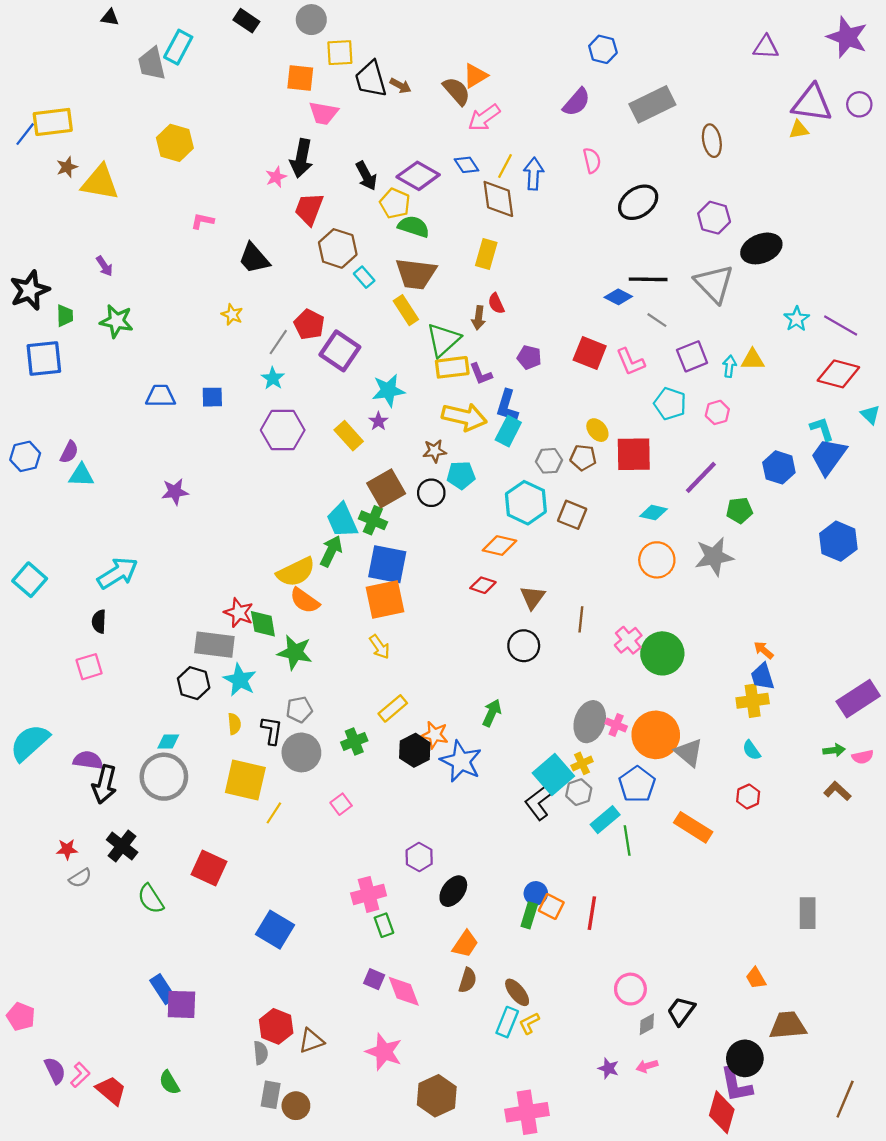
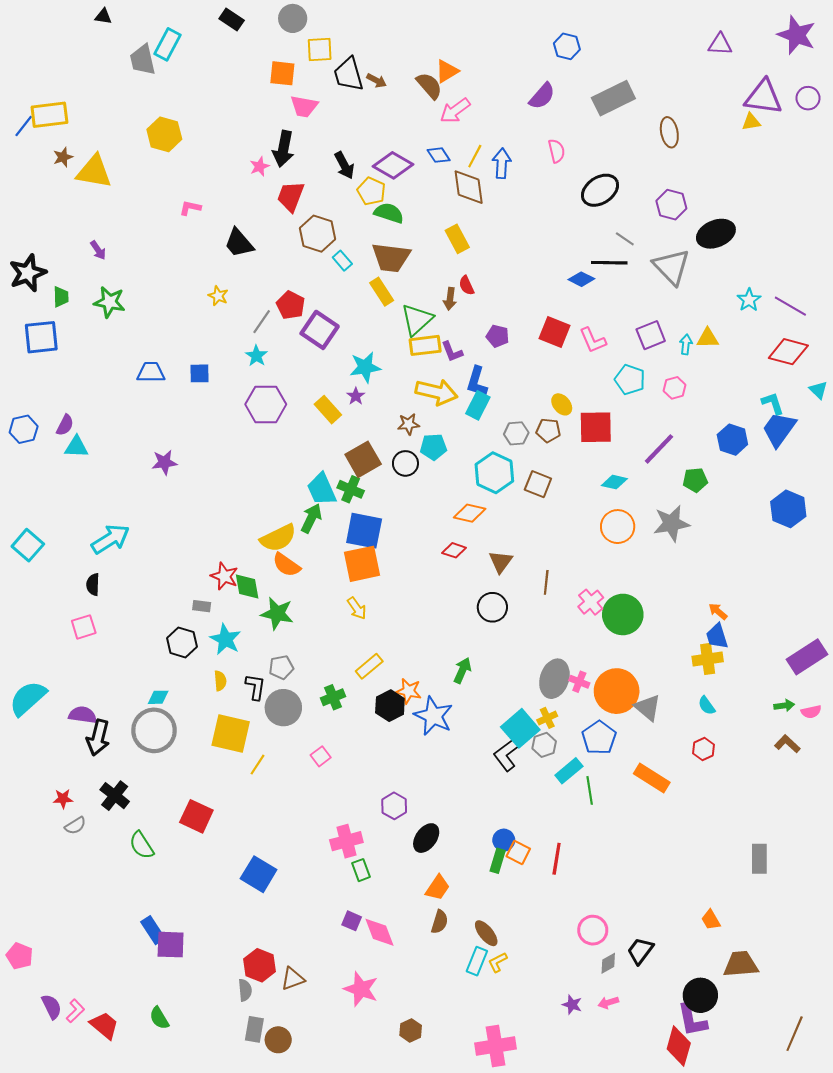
yellow rectangle: (486, 254) -> (457, 239), turned -44
gray line: (657, 320) -> (625, 239), moved
gray rectangle: (214, 645) -> (202, 606), size x0.5
brown hexagon: (437, 1096) -> (411, 1030), size x0.6

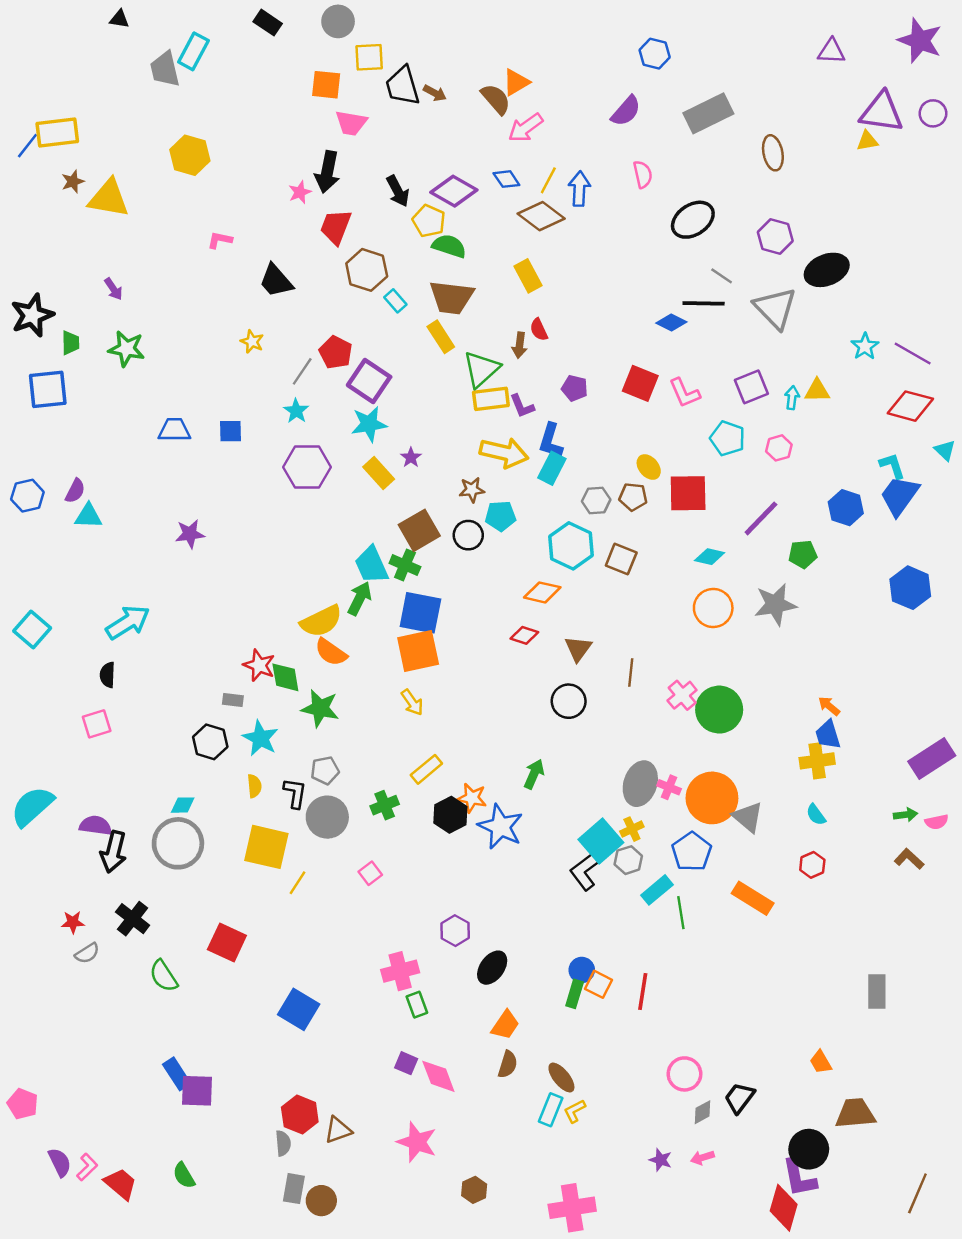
brown diamond: (469, 187) -> (541, 216), turned -45
cyan star: (365, 367) -> (369, 424), moved

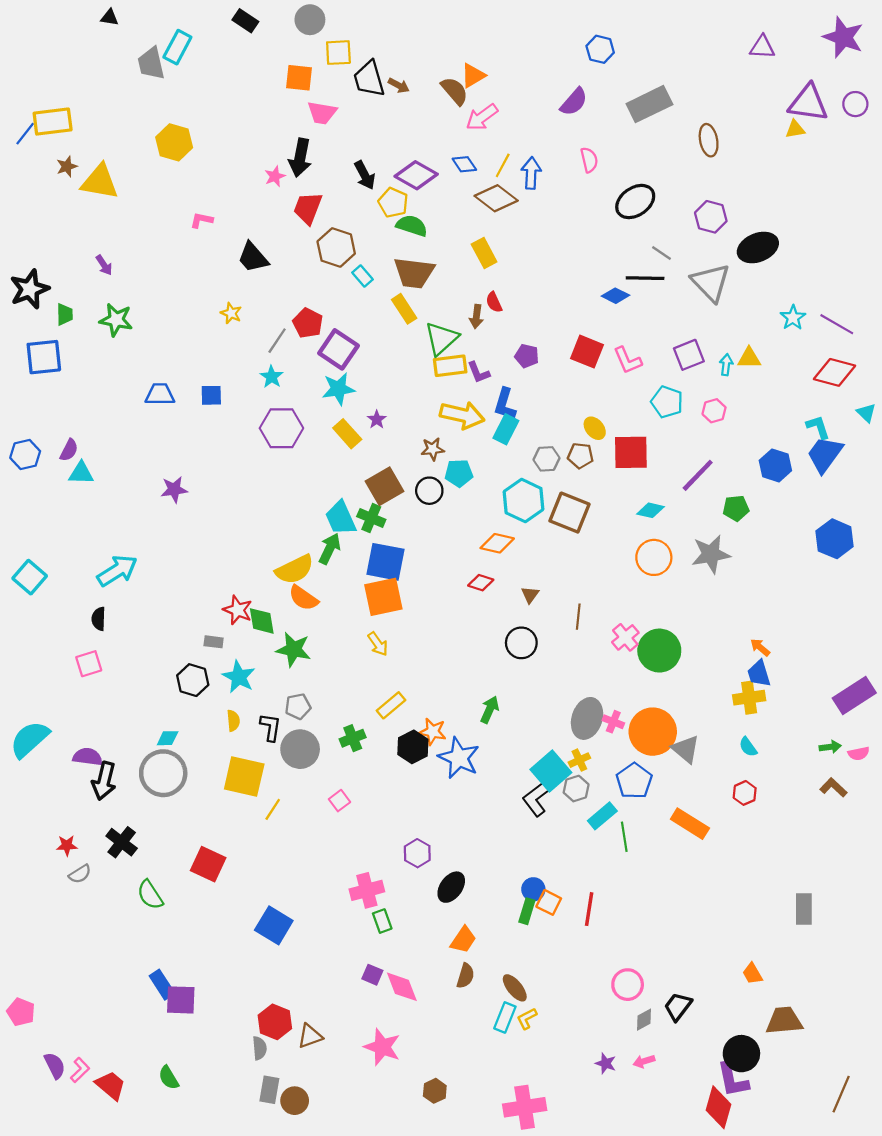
brown square: (621, 559) -> (569, 513), size x1.4
brown triangle: (578, 649) -> (530, 595), size x0.7

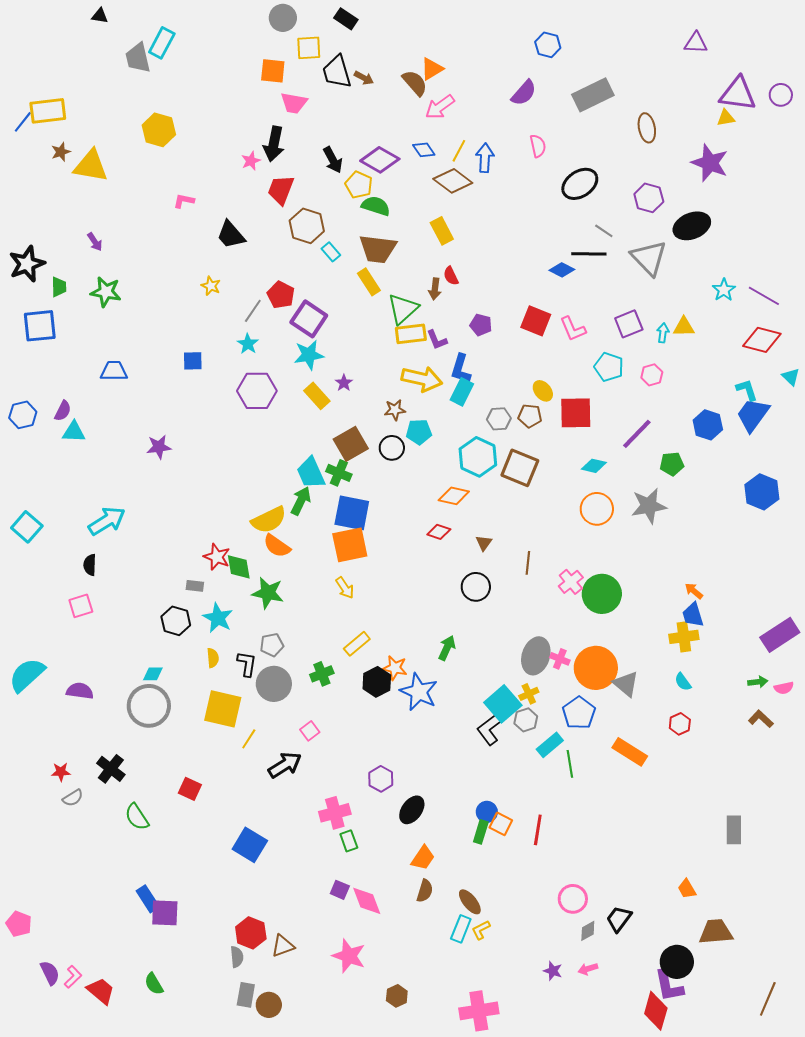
black rectangle: (245, 21) -> (346, 19), moved
purple star: (843, 37) -> (710, 163), moved
blue trapezoid: (160, 394) -> (114, 371), moved
black arrow: (104, 781) -> (285, 765), moved, turned -136
red square: (208, 864) -> (190, 789), size x0.7

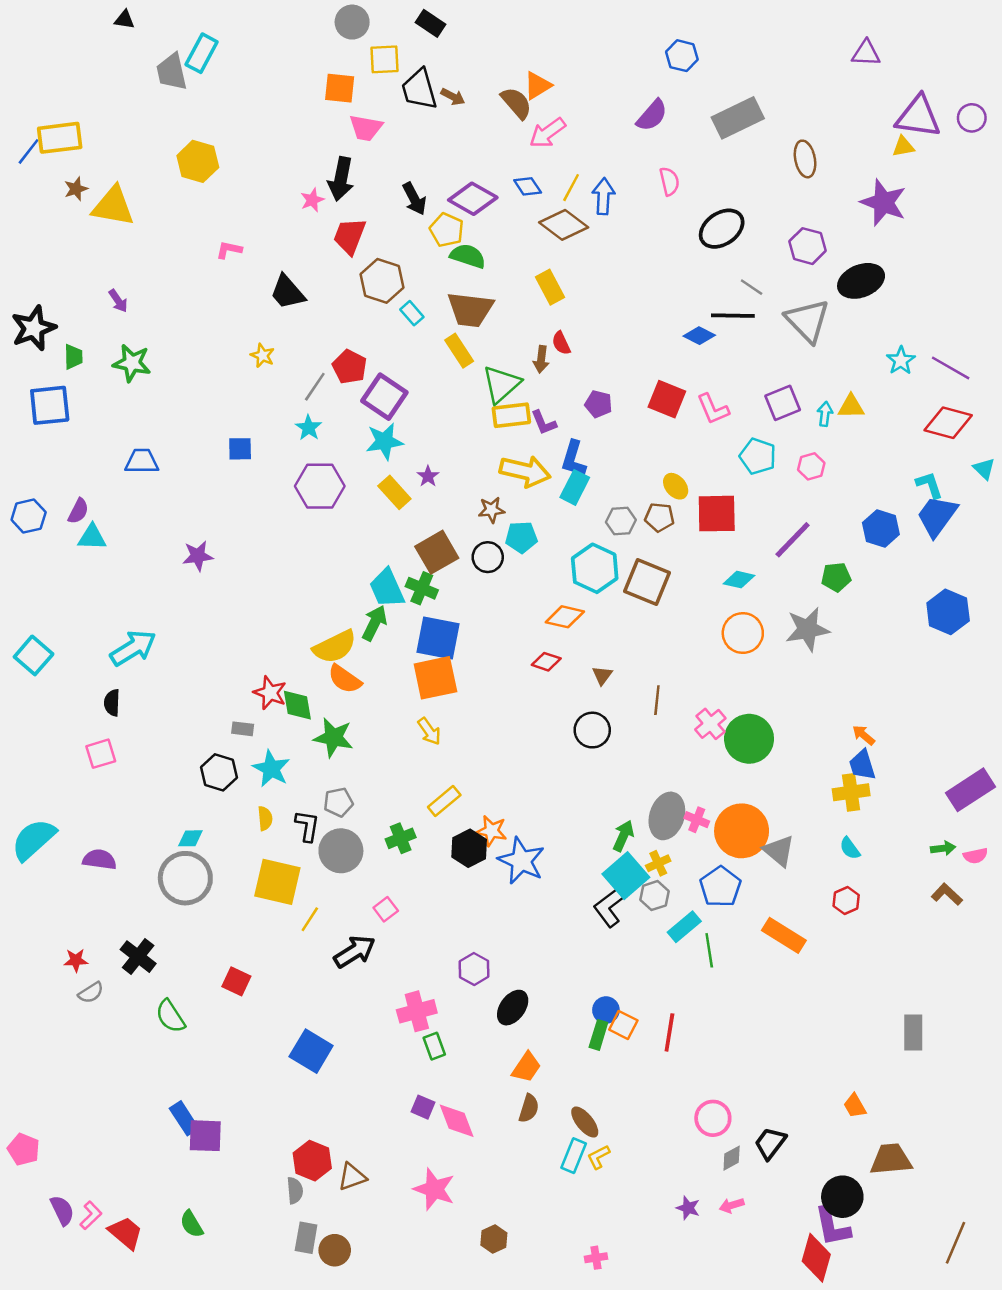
green arrow: (447, 648) -> (623, 836), moved
pink cross: (479, 1011) -> (596, 1258), size x0.5

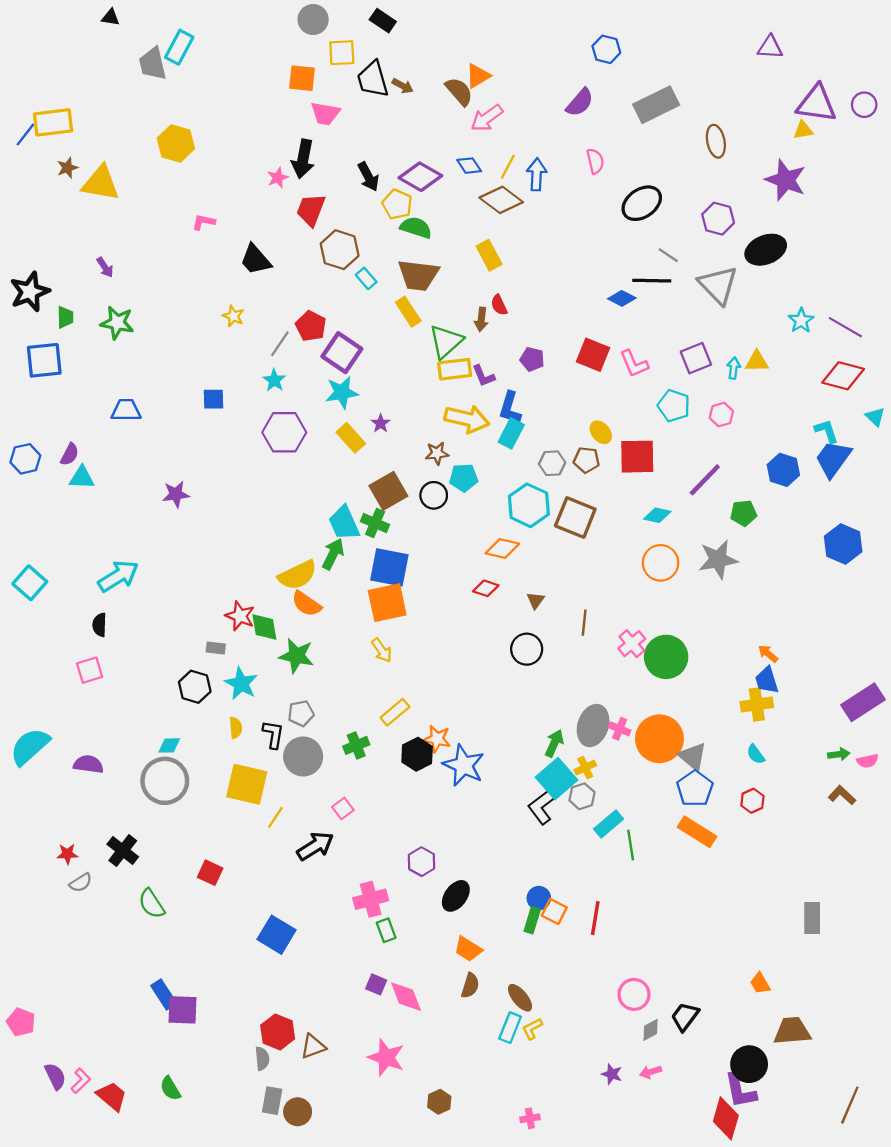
blue pentagon: (720, 887) -> (695, 789), moved
orange trapezoid: (526, 1067) -> (468, 949), turned 88

